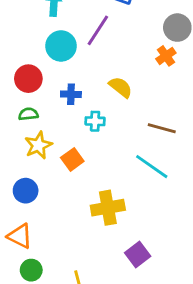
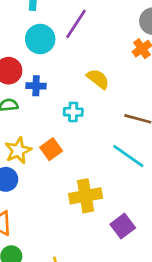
blue cross: (71, 94) -> (36, 86), moved
yellow star: (38, 145) -> (18, 150), moved
purple square: (138, 254) -> (123, 226), moved

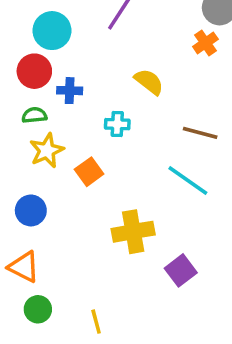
cyan circle: (40, 39) -> (52, 31), moved
yellow star: (18, 150) -> (47, 151), moved

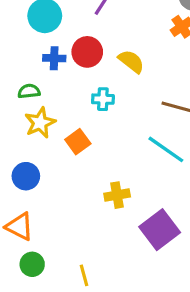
red circle: (34, 71) -> (87, 52), moved
blue cross: (70, 91) -> (54, 58), moved
yellow cross: (133, 232) -> (117, 195), size x0.7
purple square: (181, 270) -> (160, 230), size x1.4

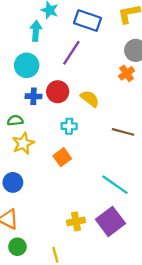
orange square: (78, 142) -> (62, 157), moved
cyan line: (166, 149) -> (115, 185), moved
yellow cross: (117, 195) -> (76, 221), moved

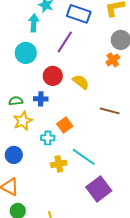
blue cross: (34, 96) -> (41, 99), moved
cyan cross: (69, 126) -> (48, 138), moved
orange square: (62, 157) -> (65, 125), moved
cyan line: (115, 185) -> (84, 157), moved
yellow cross: (76, 221) -> (59, 164), moved

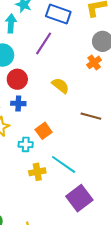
red circle: (53, 76) -> (17, 79), moved

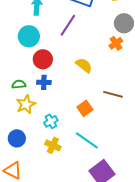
orange square: (44, 131) -> (85, 108), moved
cyan cross: (26, 144) -> (51, 121), turned -32
yellow cross: (37, 172) -> (53, 145), moved, turned 35

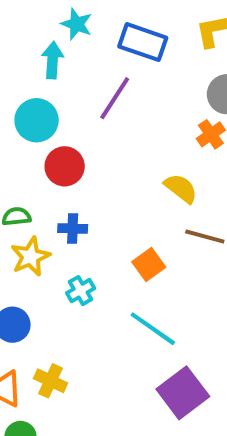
yellow semicircle: (84, 65) -> (181, 188), moved
blue cross: (44, 82) -> (73, 228), moved
yellow cross: (53, 145) -> (51, 381), moved

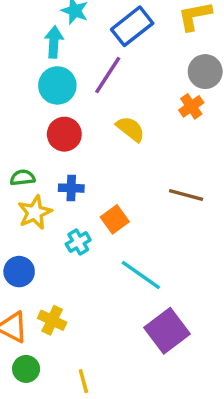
blue rectangle: (143, 42) -> (132, 26), turned -57
cyan circle: (37, 120) -> (57, 85), moved
yellow semicircle: (181, 188) -> (130, 129), moved
orange square: (149, 265) -> (115, 219), moved

